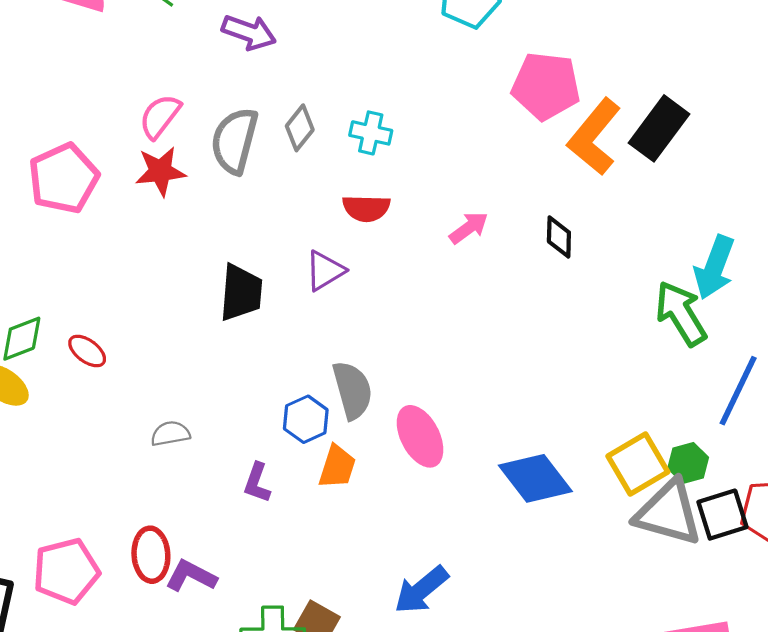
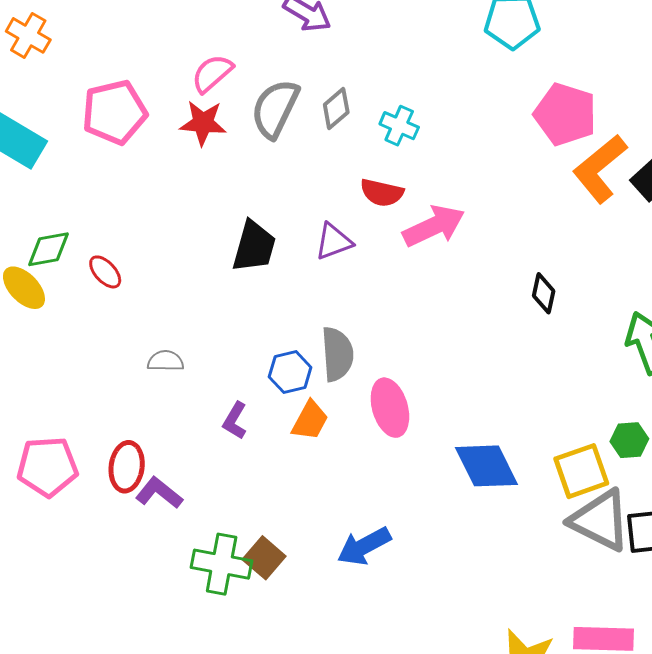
pink arrow: (469, 228) -> (434, 226), moved, size x1.6
black diamond: (559, 237) -> (544, 293), moved
green hexagon: (688, 463) -> (629, 440), moved

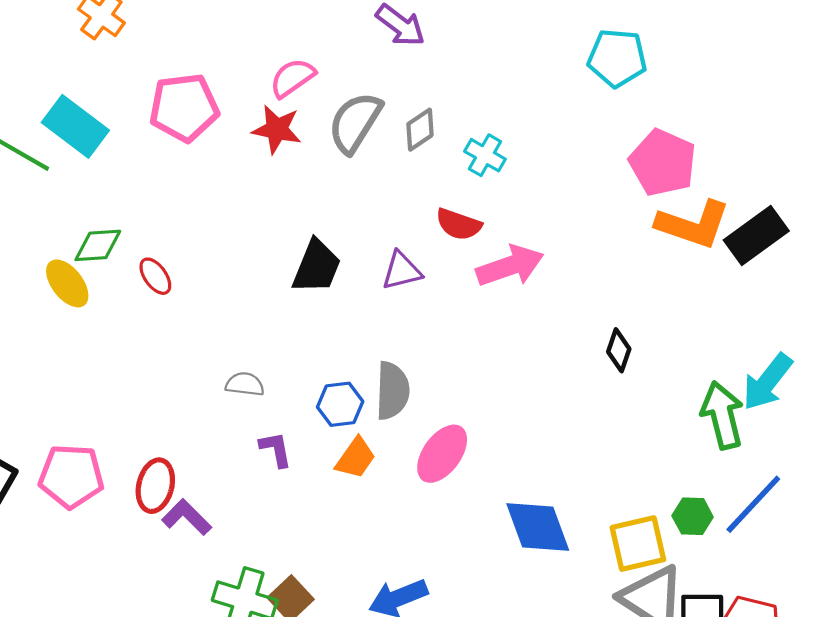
orange L-shape: (600, 169) -> (693, 224), turned -128
gray semicircle: (166, 361) -> (245, 384), moved
pink ellipse: (390, 408) -> (442, 454), turned 46
purple L-shape: (235, 421) -> (276, 449), turned 132

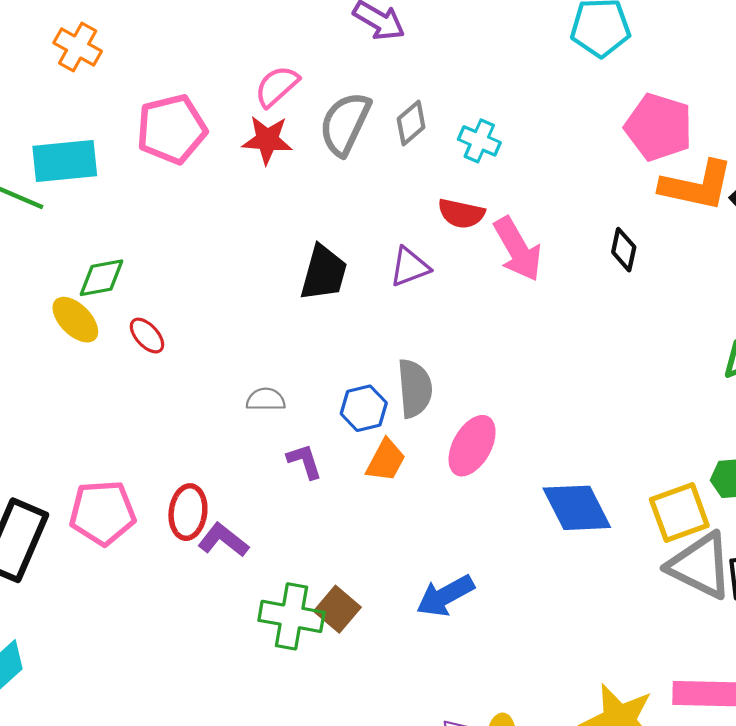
cyan rectangle: (75, 126) -> (65, 161), turned -36
pink arrow: (510, 266) -> (518, 249), turned 86
red ellipse: (155, 276) -> (147, 336), moved
black diamond: (619, 350) -> (624, 250), moved

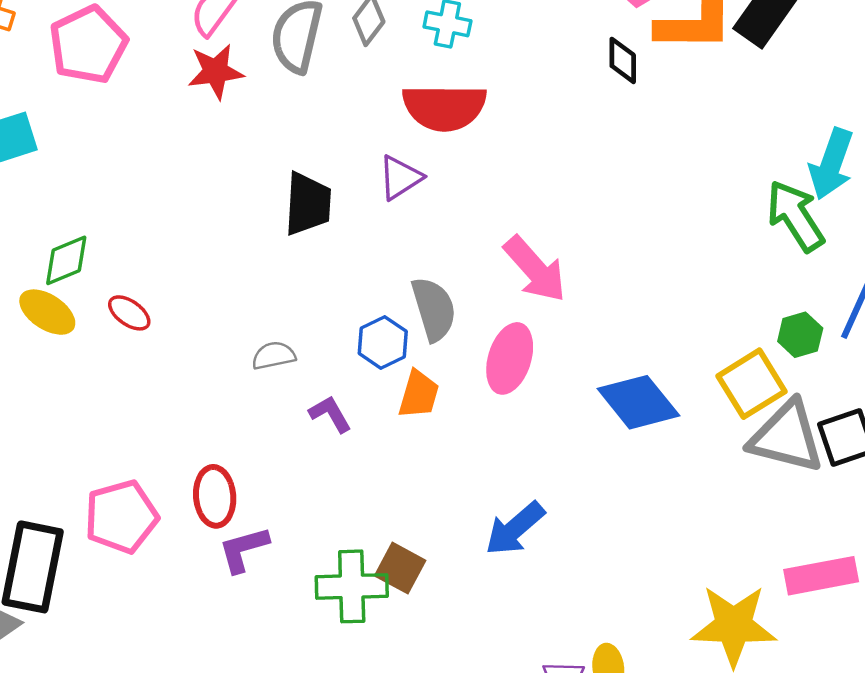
pink pentagon: (172, 129) -> (88, 45), moved
red semicircle: (461, 213) -> (444, 107), size x1.6
pink arrow: (518, 249) -> (535, 269), moved
black diamond: (624, 250) -> (623, 60), moved
purple L-shape: (223, 540) -> (244, 549), moved, turned -42

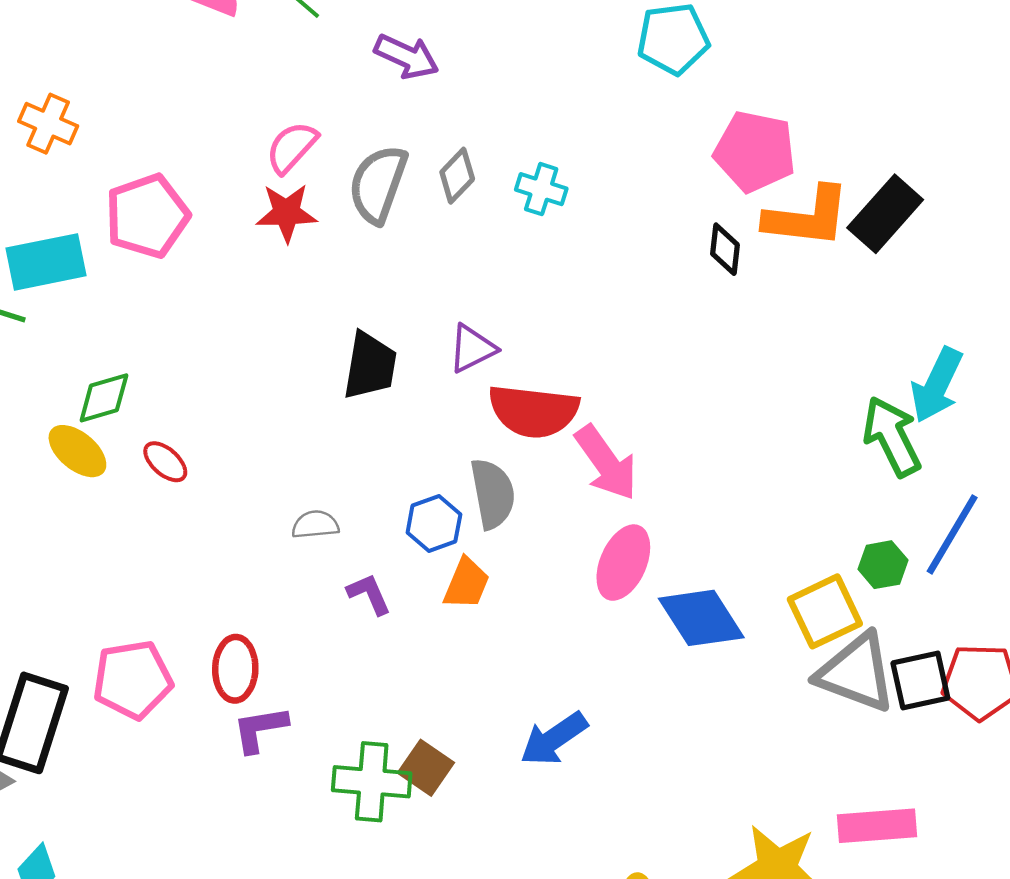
pink pentagon: (88, 45) -> (147, 216), moved
red semicircle: (444, 107) -> (534, 411), moved
pink ellipse: (510, 358) -> (623, 563), moved

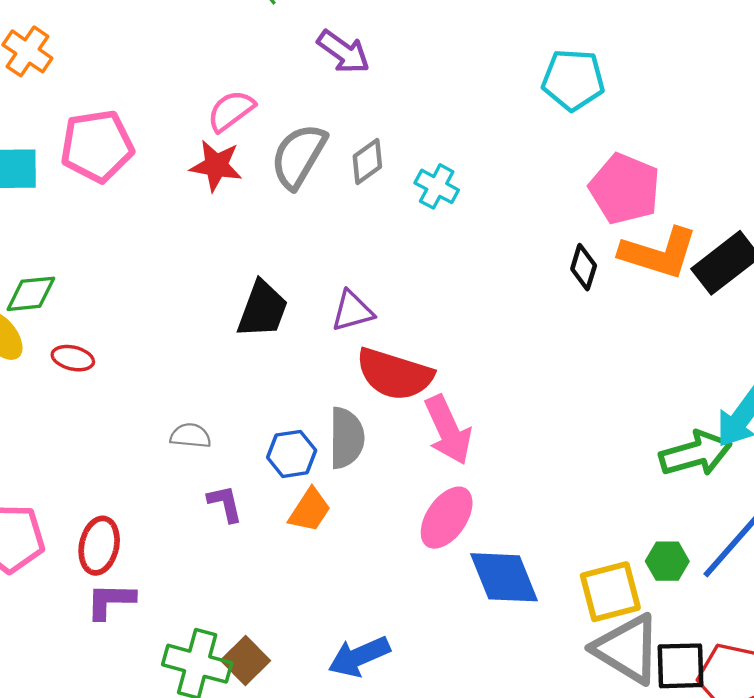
green arrow: (892, 437) -> (696, 454), turned 90
red ellipse: (165, 462) -> (73, 358), turned -39

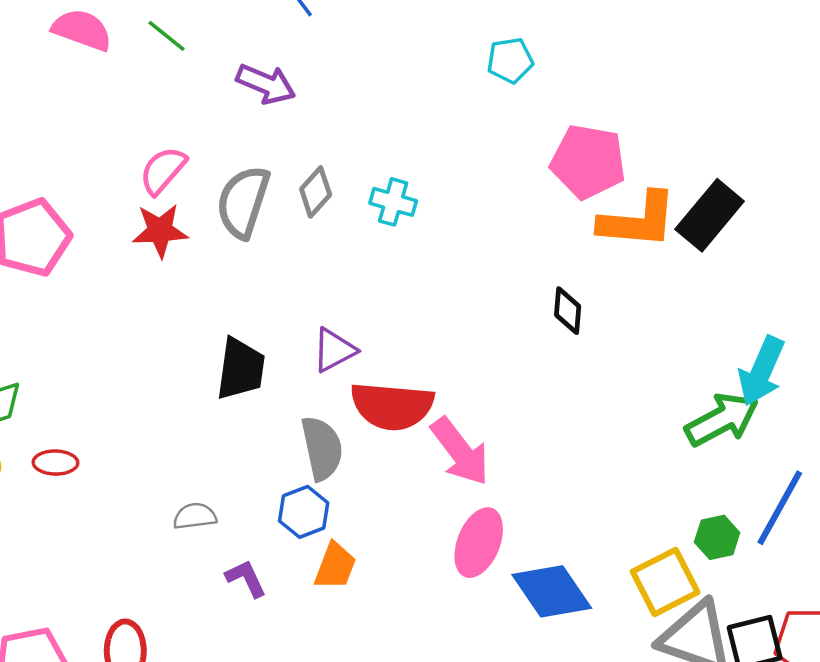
cyan pentagon: (573, 80) -> (510, 60), size x0.7
black diamond: (584, 267) -> (568, 311), moved
gray semicircle: (346, 438) -> (322, 448), moved

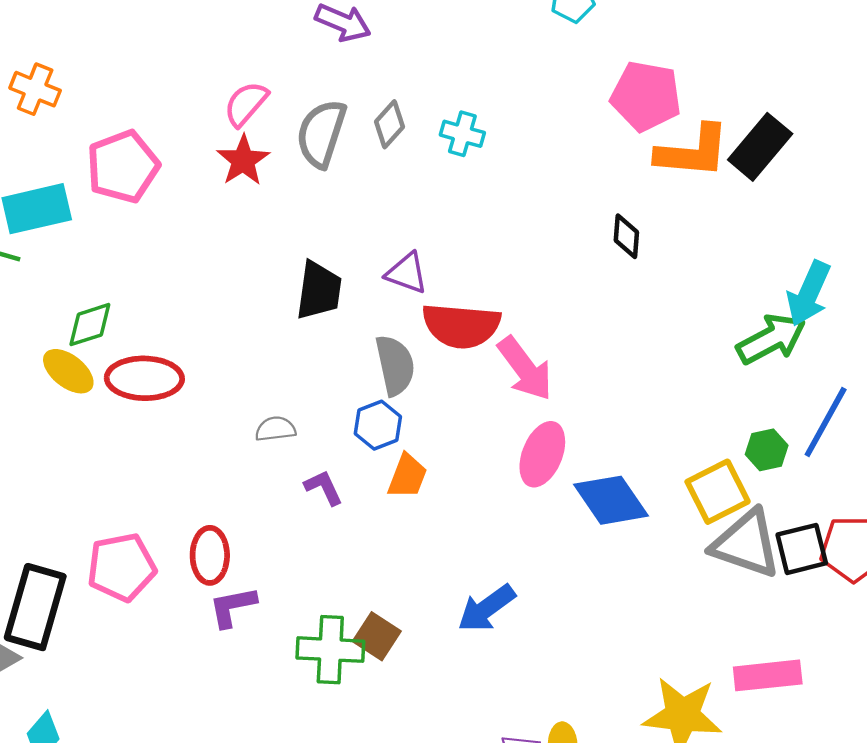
red star: (160, 231) -> (243, 160), turned -30
purple triangle: (334, 350) -> (407, 273), turned 48
red ellipse: (55, 463) -> (144, 378), size x1.8

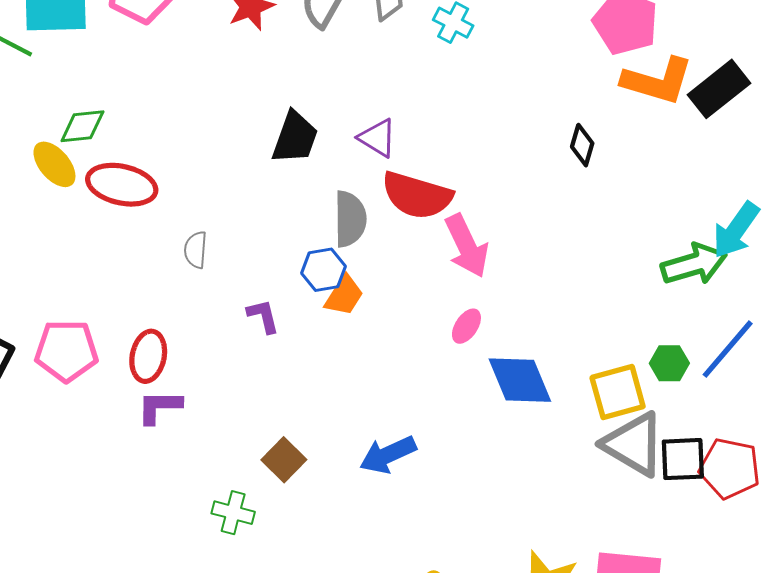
gray semicircle: (275, 429) -> (196, 250), moved, turned -90
pink ellipse: (542, 454) -> (466, 326), size x0.6
orange trapezoid: (407, 476) -> (344, 295), moved
green cross: (330, 650) -> (233, 513), moved, size x0.7

